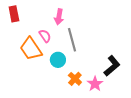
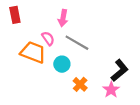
gray line: (72, 40) -> (77, 43), turned -45
orange trapezoid: (31, 49) -> (33, 52), turned 145
pink star: (95, 84) -> (111, 90), moved

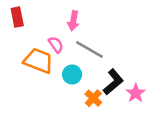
black L-shape: (120, 70) -> (113, 82), moved
pink star: (111, 90) -> (136, 93), moved

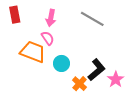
pink arrow: (73, 21) -> (51, 18), moved
gray line: (90, 50) -> (92, 19), moved

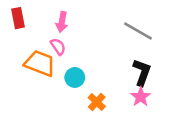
gray line: (92, 19) -> (138, 31), moved
black L-shape: (96, 70) -> (142, 72), moved, turned -30

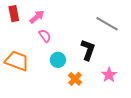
pink arrow: (62, 22) -> (37, 17), moved, turned -140
orange trapezoid: (40, 63) -> (17, 61), moved
black L-shape: (142, 72) -> (88, 50), moved

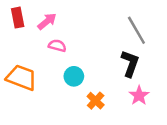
gray line: (107, 24) -> (136, 30), turned 30
pink semicircle: (45, 36) -> (57, 46), turned -40
black L-shape: (88, 50) -> (130, 64), moved

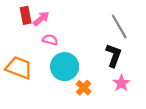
red rectangle: (18, 18) -> (26, 15), moved
cyan circle: (74, 76) -> (65, 67), size x1.6

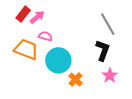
red rectangle: (26, 15) -> (23, 14), turned 49
orange trapezoid: (19, 68) -> (26, 49), moved

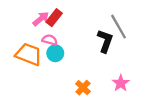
red rectangle: (23, 14) -> (54, 18), moved
black L-shape: (103, 50) -> (105, 41), moved
cyan circle: (58, 60) -> (55, 53), moved, size x0.6

